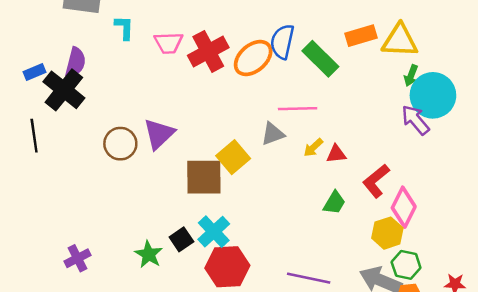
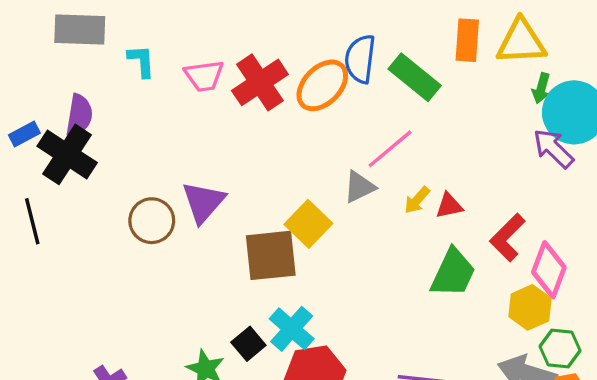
orange rectangle: (361, 36) -> (467, 40), turned -64
pink line: (298, 109) -> (390, 149), turned -33
green trapezoid: (334, 203) -> (453, 273), size x1.5

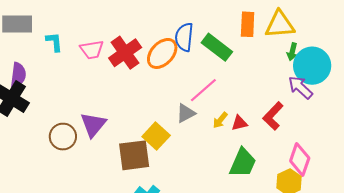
red L-shape: (507, 237) -> (273, 116), moved

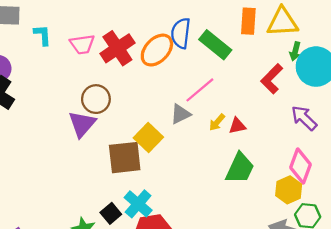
purple arrow: (300, 87) -> (304, 118), moved
red L-shape: (273, 116) -> (272, 79), moved
brown circle: (63, 137) -> (96, 99), moved

